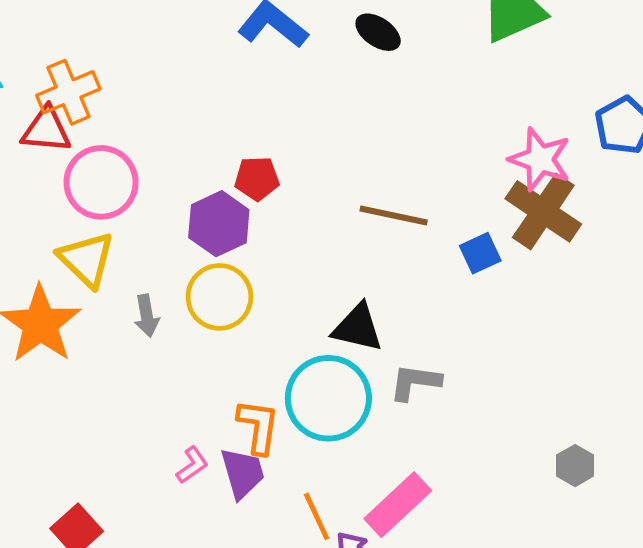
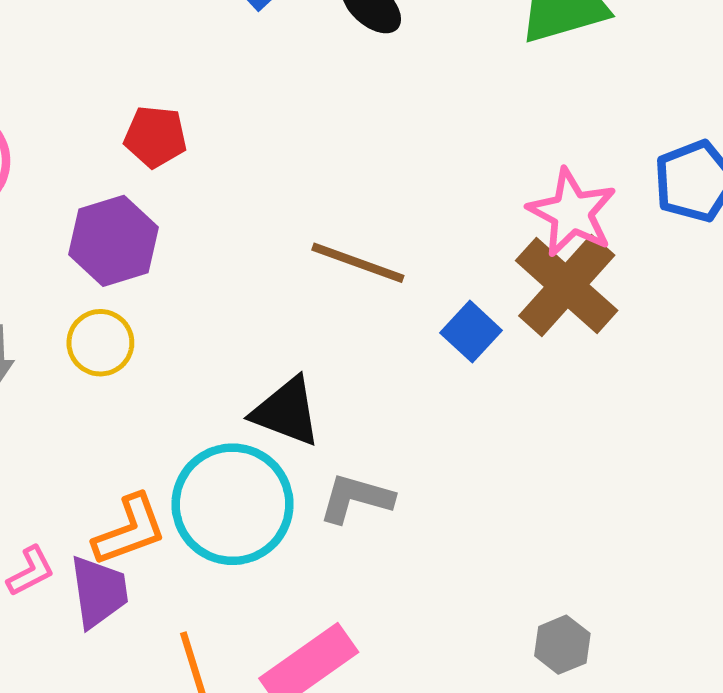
red pentagon: (257, 179) -> (155, 137), moved
blue square: (480, 253) -> (471, 332), turned -30
yellow circle: (219, 297) -> (100, 343), size x0.7
orange L-shape: (258, 426) -> (130, 530), turned 54

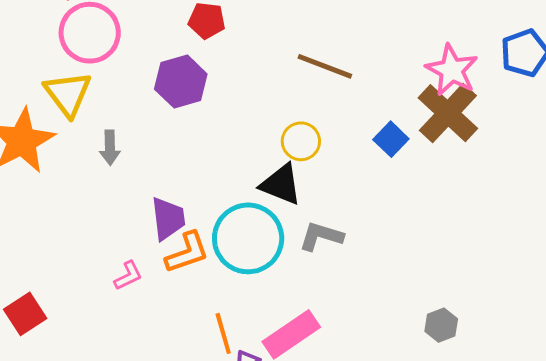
brown line: (358, 263) -> (325, 66), moved
yellow circle: (100, 343) -> (301, 141), moved
purple trapezoid: (99, 592) -> (168, 219), moved

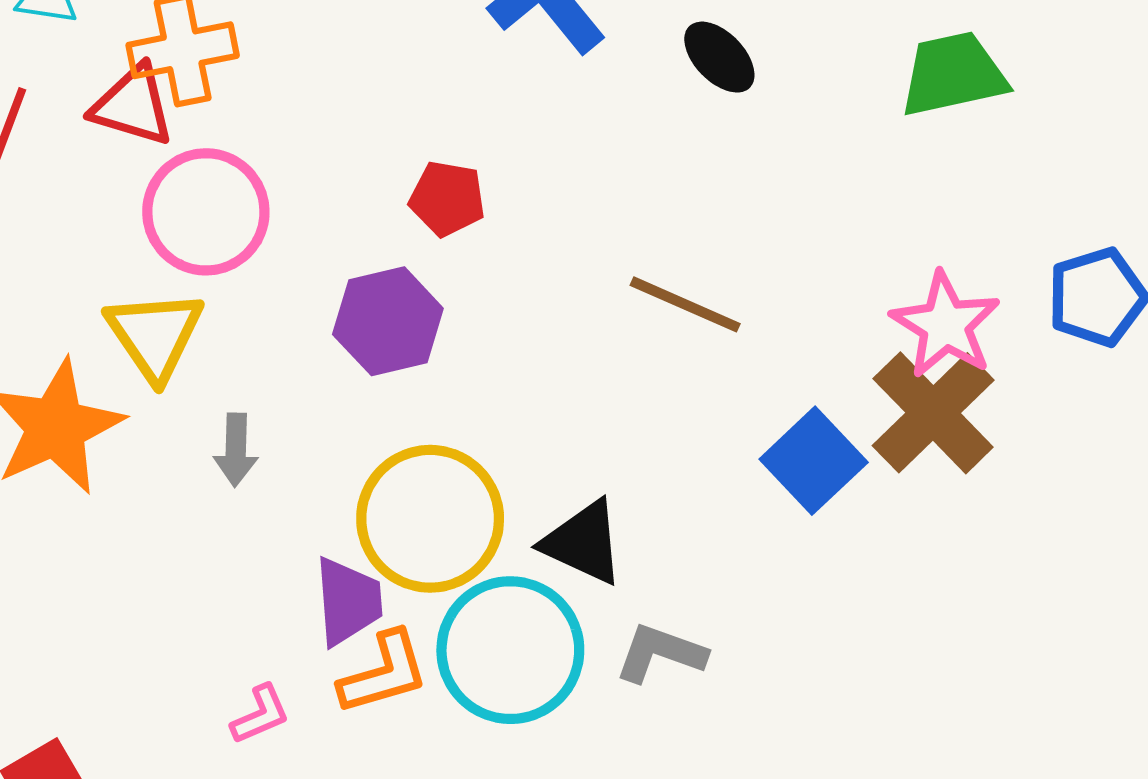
blue square: (391, 139) -> (814, 461), size x1.4
yellow circle: (301, 141) -> (430, 519), moved, size x1.8

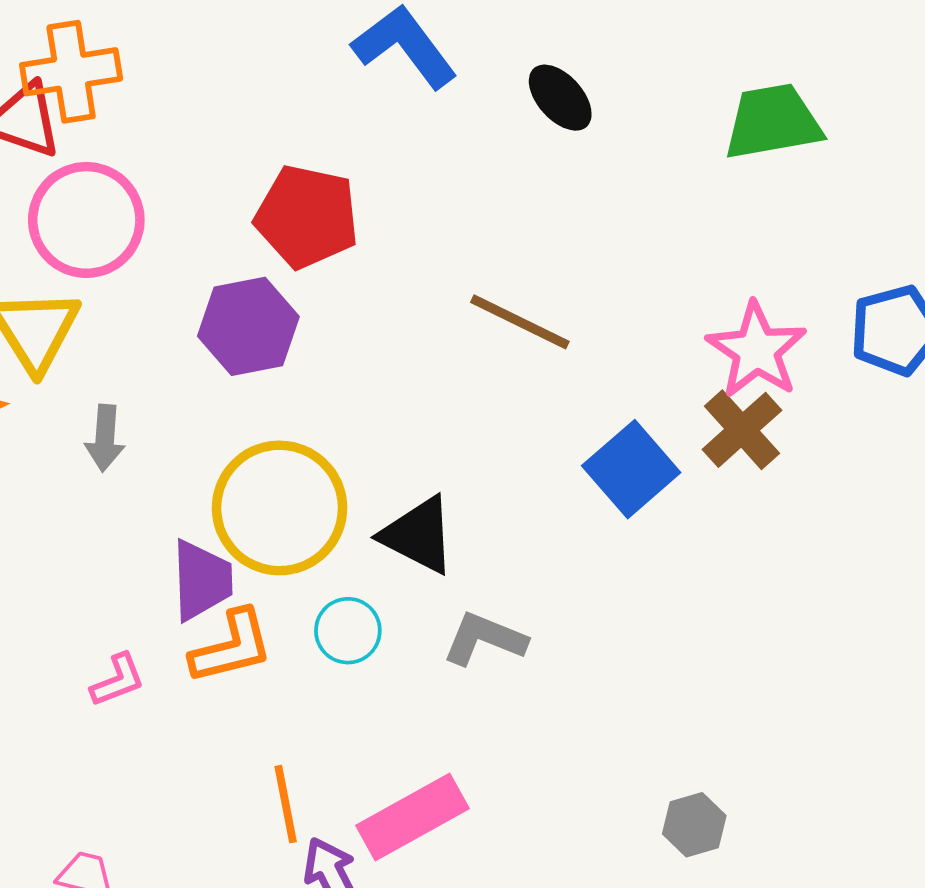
red pentagon: (447, 199) -> (307, 217), size x1.5
brown cross: (933, 413) -> (742, 430), size x0.7
cyan circle: (510, 650) -> (348, 631), size x0.5

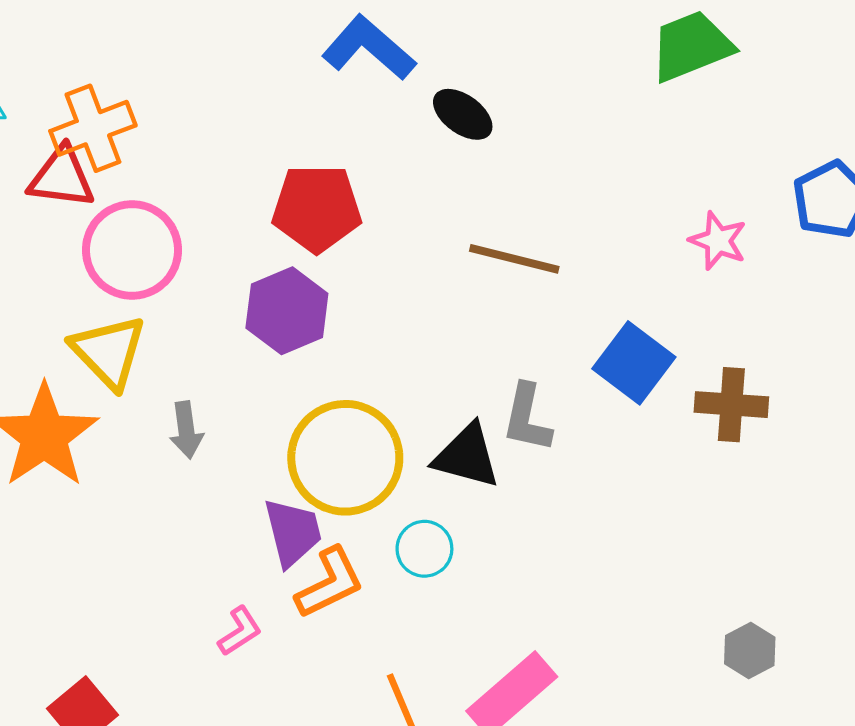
black ellipse: (560, 98) -> (463, 114), moved
pink star: (756, 350) -> (718, 241), size x0.7
brown cross: (742, 430) -> (731, 405), moved, turned -32
gray L-shape: (485, 639) -> (527, 418), moved, turned -88

